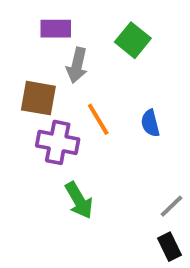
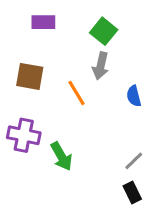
gray arrow: (77, 65) -> (101, 66), moved
blue semicircle: (150, 123) -> (134, 96), moved
purple cross: (58, 142) -> (24, 135), moved

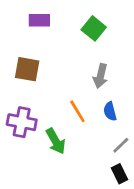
gray arrow: (101, 66) -> (100, 76), moved
orange line: (76, 93) -> (77, 111), moved
blue semicircle: (134, 96) -> (110, 111), moved

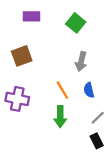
brown square: (27, 69) -> (22, 56), turned -30
green arrow: (56, 141) -> (60, 117), moved, turned 30

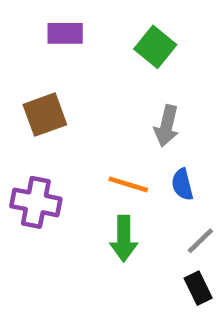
orange line: (62, 90) -> (128, 184), turned -42

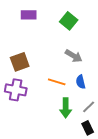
brown square: (45, 115) -> (20, 62), moved
gray arrow: (167, 126) -> (74, 56), turned -72
green arrow: (124, 239) -> (66, 108), moved

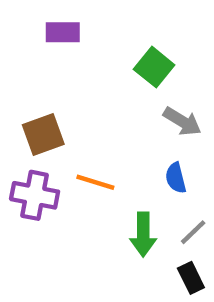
green square: (69, 21) -> (154, 67), moved
gray arrow: (74, 56) -> (182, 121), moved
orange line: (57, 82) -> (95, 182), moved

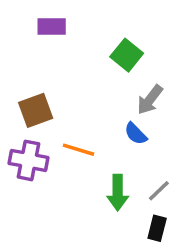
gray arrow: (182, 121) -> (150, 100), turned 96
blue semicircle: (176, 178) -> (136, 134), moved, turned -30
black rectangle: (191, 278) -> (157, 228), turned 40

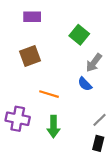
brown square: (36, 110) -> (30, 56), moved
purple cross: (28, 160) -> (18, 119), moved
green arrow: (118, 193) -> (53, 127), moved

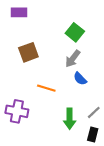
purple rectangle: (32, 17) -> (19, 12), moved
gray arrow: (94, 63) -> (73, 59), moved
green arrow: (53, 127) -> (70, 119), moved

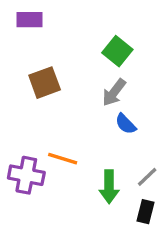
orange line: (46, 88) -> (63, 159), moved

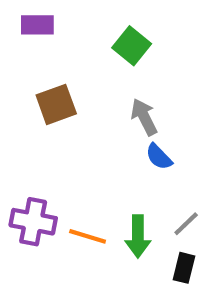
green square: (117, 51) -> (132, 46), moved
gray arrow: (114, 92) -> (144, 117), turned 116
orange line: (63, 159) -> (88, 236), moved

